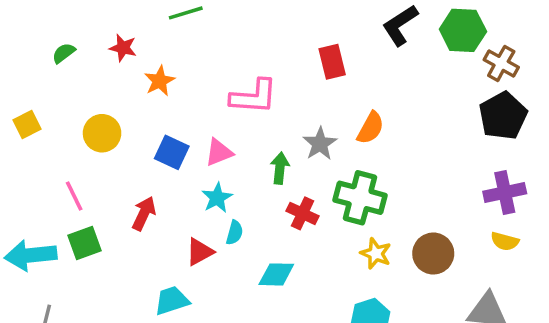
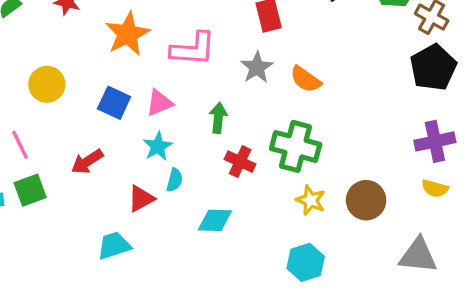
orange star: (160, 81) -> (128, 34), moved, size x1.5
orange semicircle: (370, 128) -> (306, 79), turned 96
gray star: (320, 144) -> (257, 67), moved
red arrow: (144, 213) -> (87, 162), turned -148

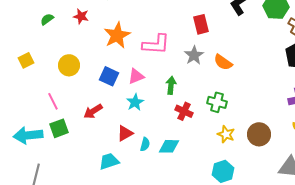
green cross: (296, 146) -> (217, 102), size x0.7
cyan semicircle: (175, 180) -> (145, 144), moved

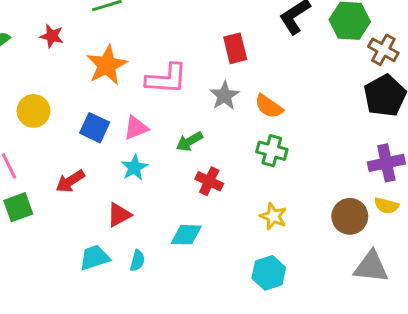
green arrow: (171, 85) -> (189, 141), turned -126
green cross: (217, 102) -> (272, 151), moved
brown circle: (259, 134) -> (350, 216), moved
cyan semicircle: (145, 144) -> (137, 261), moved

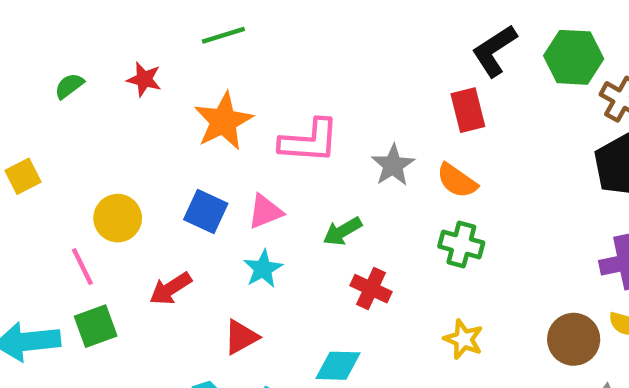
red rectangle: (235, 48) -> (468, 110), moved
yellow circle: (34, 111) -> (118, 218), moved

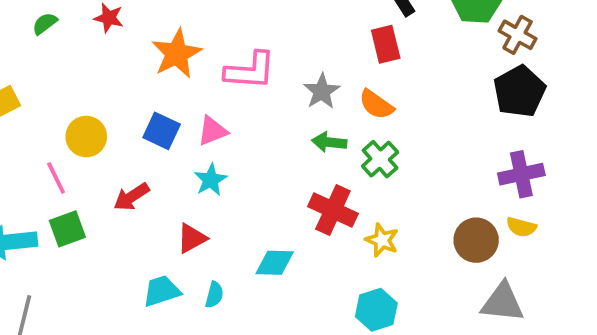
green arrow: (342, 231) -> (329, 142), moved, turned 36
green cross: (461, 245) -> (380, 159), turned 33
red cross: (371, 289) -> (333, 210), moved, size x1.4

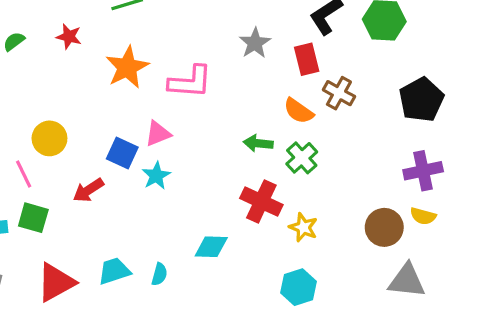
brown cross: (518, 35) -> (339, 93), moved
gray star: (322, 91) -> (255, 43), moved
blue square: (162, 131) -> (122, 153), moved
green square: (67, 229) -> (33, 218), turned 36
red triangle: (192, 238) -> (56, 282), moved, size x1.5

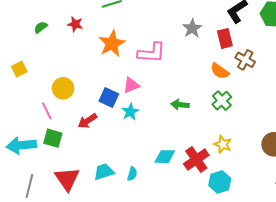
green arrow: (258, 143) -> (180, 105), moved
red cross: (261, 201) -> (196, 160), moved, turned 30
red triangle: (56, 282) -> (67, 179), turned -36

